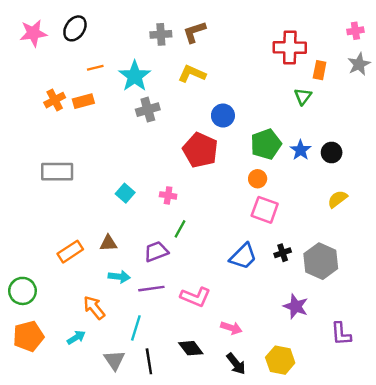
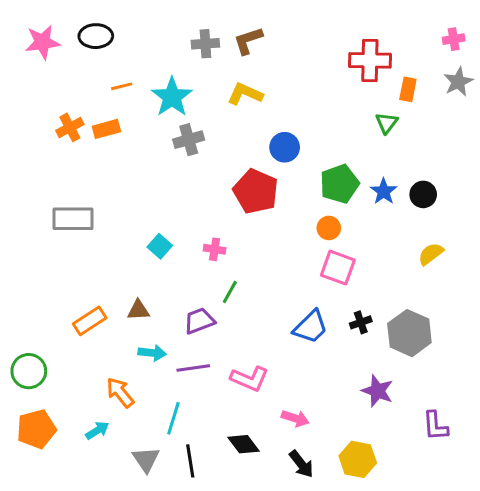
black ellipse: (75, 28) -> (96, 36), turned 55

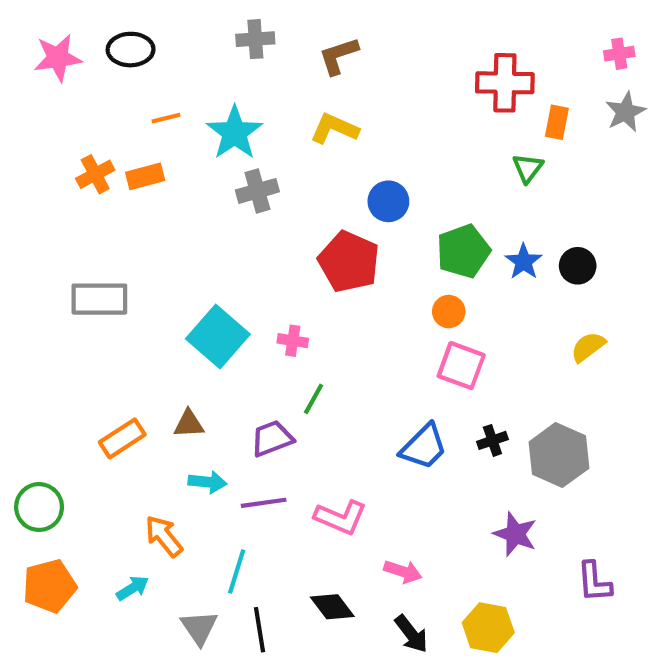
gray cross: (205, 44) -> (255, 39), moved
cyan square: (160, 246) -> (218, 336), size x1.8

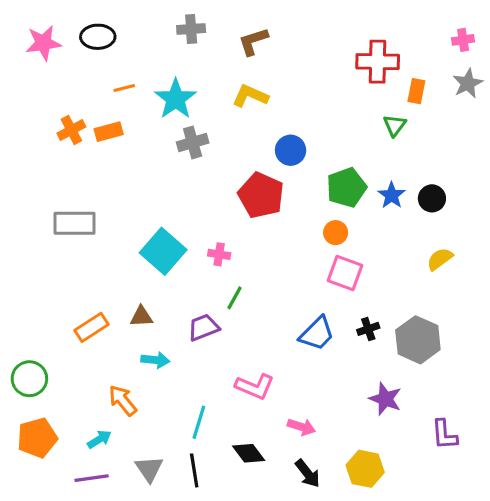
purple line: (264, 503) -> (92, 478), moved
cyan line: (237, 571) -> (199, 422), moved

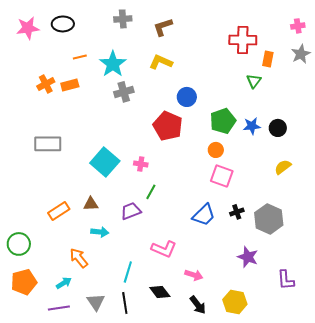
blue star: (392, 195) -> (252, 126), turned 30

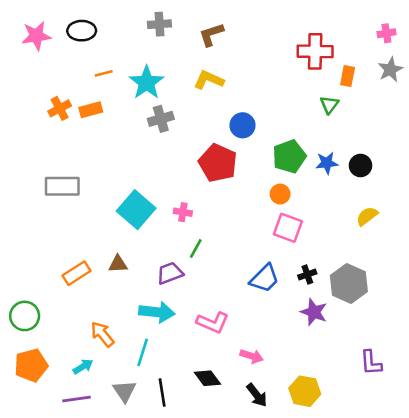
cyan arrow: (100, 232) -> (157, 312), moved, size x1.5
purple star: (248, 257) -> (314, 312), moved
cyan line: (128, 272) -> (143, 352), moved

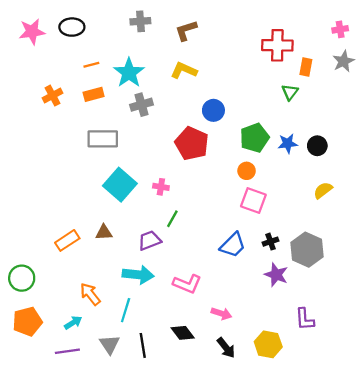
orange rectangle: (91, 110) -> (94, 94), moved
gray rectangle: (62, 186) -> (103, 139), moved
purple L-shape: (371, 363) -> (305, 319), moved

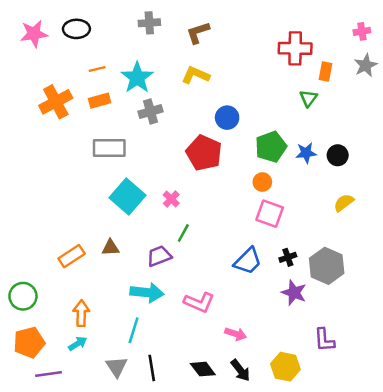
orange cross: (53, 96) -> (56, 102), size x1.5
pink cross: (161, 187) -> (171, 199), turned 35
orange arrow: (90, 294) -> (81, 313), moved, turned 40
black diamond: (183, 333) -> (203, 369), moved
purple line: (67, 351) -> (48, 374), moved

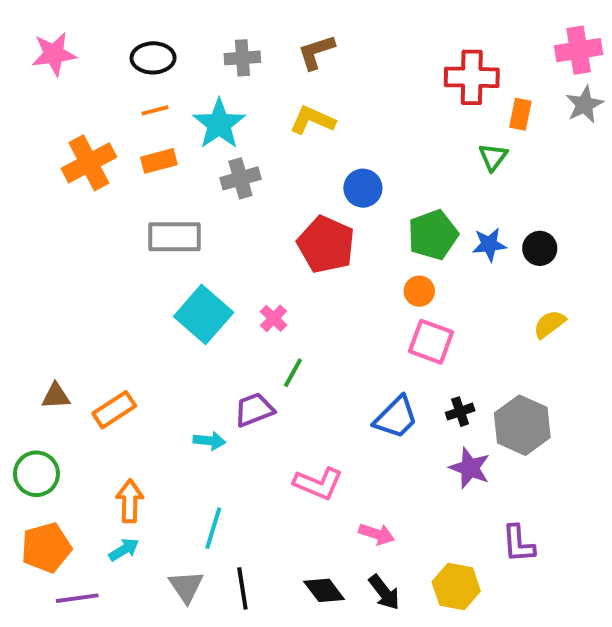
gray cross: (149, 23) -> (242, 58), moved
black ellipse: (76, 29) -> (153, 58), moved
pink cross: (362, 31) -> (579, 50), size x1.6
brown triangle: (110, 248) -> (56, 396), moved
cyan arrow: (147, 293) -> (209, 441), moved, size x0.6

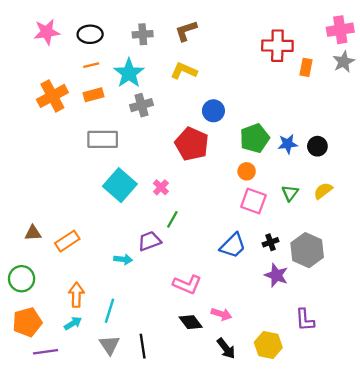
pink star: (54, 54) -> (47, 32), moved
green triangle: (493, 157) -> (290, 193), moved
cyan line: (213, 528) -> (110, 311), moved
black diamond: (324, 590) -> (191, 322), moved

